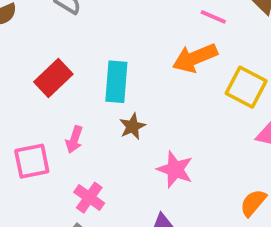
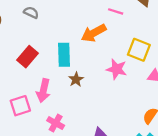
orange arrow: (195, 58) -> (94, 33), moved
pink arrow: (74, 140) -> (43, 91), size x1.5
pink star: (175, 170) -> (117, 69), moved

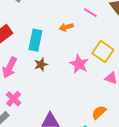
orange arrow: (94, 33) -> (66, 27), size x0.6

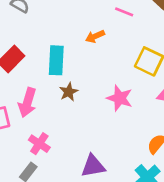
pink star: (79, 64) -> (120, 98), moved

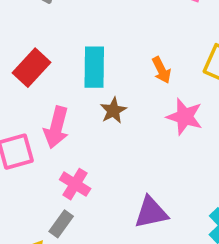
orange arrow: (95, 36) -> (161, 70), moved, turned -90

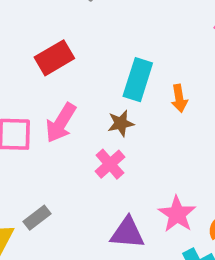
cyan rectangle: (94, 67) -> (138, 80), moved
pink star: (185, 117) -> (177, 214), moved
pink cross: (75, 184) -> (110, 164), moved

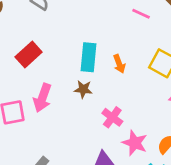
brown star: (121, 123) -> (83, 89), turned 30
pink cross: (110, 164) -> (112, 117), moved

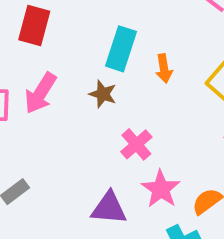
red rectangle: (29, 55) -> (34, 25), turned -45

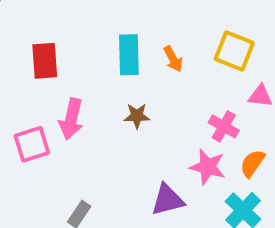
brown star: (103, 94) -> (137, 116), moved
pink cross: (136, 144) -> (224, 126), moved

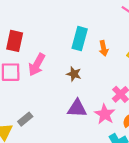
red rectangle: (45, 61) -> (15, 41), moved
purple triangle: (168, 200) -> (77, 108), moved

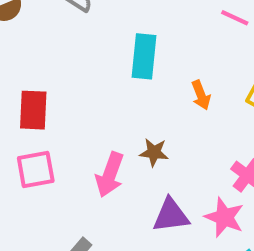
cyan rectangle: (80, 39) -> (144, 56), moved
pink arrow: (37, 65) -> (110, 175), moved

